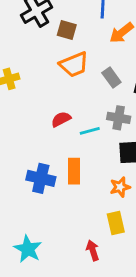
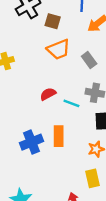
cyan line: (90, 131) -> (71, 103), turned 35
blue cross: (41, 178) -> (32, 142), turned -35

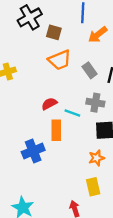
orange rectangle: (59, 136) -> (56, 130), moved

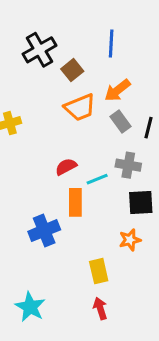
brown square: (54, 32) -> (72, 70), turned 35
orange arrow: (98, 35) -> (117, 90), moved
cyan line: (72, 113) -> (97, 179), turned -42
yellow rectangle: (93, 187) -> (99, 271), moved

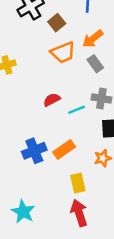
orange rectangle: (75, 202) -> (64, 149), moved, turned 55
red arrow: (100, 308) -> (79, 213), size x1.5

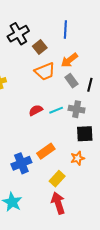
cyan line: (77, 110) -> (56, 110), moved
blue cross: (34, 151) -> (21, 163), moved
yellow rectangle: (78, 183) -> (57, 179), turned 56

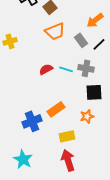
orange arrow: (69, 60) -> (95, 20), moved
black line: (90, 85) -> (99, 44), turned 32
cyan line: (56, 110) -> (66, 69), turned 40
yellow rectangle: (57, 179) -> (67, 136), turned 35

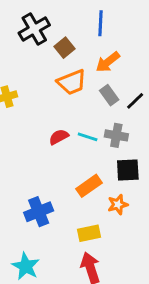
orange arrow: (95, 20) -> (108, 62), moved
orange rectangle: (56, 109) -> (89, 186), moved

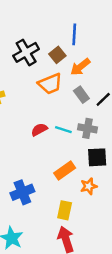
black cross: (34, 29) -> (26, 52), moved
brown square: (65, 48) -> (57, 55), moved
yellow rectangle: (89, 233) -> (65, 210), turned -66

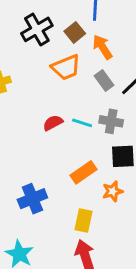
orange arrow: (80, 67) -> (102, 47), turned 95

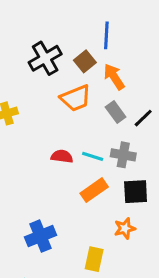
red semicircle: (53, 123) -> (62, 156), turned 36
orange rectangle: (83, 172) -> (94, 190), moved

